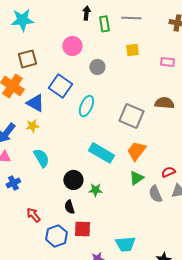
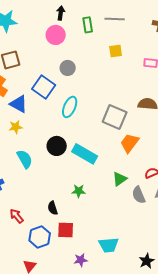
black arrow: (86, 13) -> (61, 13), moved
pink circle: (72, 46) -> (56, 35), moved
gray circle: (97, 67) -> (68, 68), moved
orange trapezoid: (136, 151) -> (130, 143), moved
black circle: (73, 180) -> (57, 146), moved

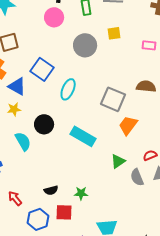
gray circle: (68, 68) -> (85, 45), moved, size x1.5
black circle: (57, 146) -> (44, 124), moved
green star: (79, 191) -> (81, 193), moved
black semicircle: (53, 208) -> (51, 190), turned -88

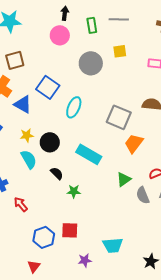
yellow star: (14, 109) -> (27, 135), moved
black semicircle: (51, 190) -> (57, 173), moved, turned -120
green star: (81, 193) -> (74, 191), moved
red arrow: (15, 198) -> (21, 204), moved

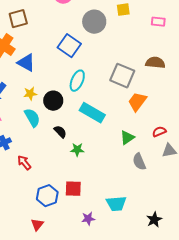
blue square: (48, 87) -> (69, 46), moved
cyan ellipse: (74, 107) -> (77, 81), moved
gray semicircle: (143, 195) -> (139, 162), moved

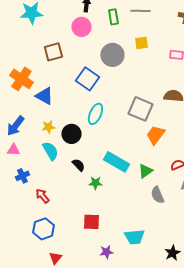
brown square: (18, 19) -> (53, 52), moved
cyan rectangle: (92, 113) -> (116, 162), moved
blue hexagon: (47, 196) -> (43, 229), moved

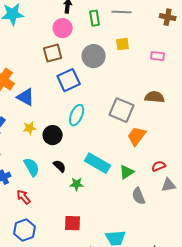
brown square: (53, 52) -> (53, 53), moved
blue square: (87, 79) -> (69, 80), turned 30
cyan semicircle: (50, 151) -> (32, 167), moved

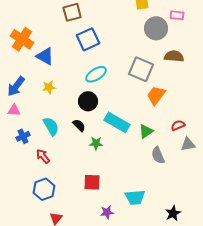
gray circle: (94, 56) -> (156, 28), moved
cyan ellipse: (77, 115) -> (96, 74), turned 35
black circle: (53, 135) -> (88, 101), moved

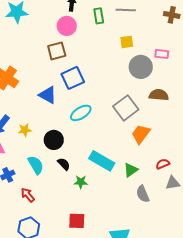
blue triangle: (45, 56) -> (48, 95), moved
gray square: (141, 69) -> (126, 108), turned 30
yellow star: (49, 87) -> (25, 130), moved
black circle: (88, 101) -> (54, 140), moved

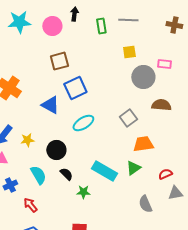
pink circle: (67, 26) -> (52, 26), moved
gray square: (126, 108) -> (128, 118), size x0.7
orange trapezoid: (141, 134) -> (143, 144), turned 45
green triangle: (131, 170) -> (133, 168), moved

